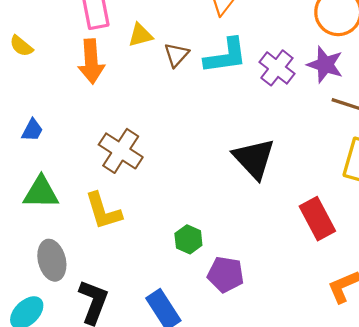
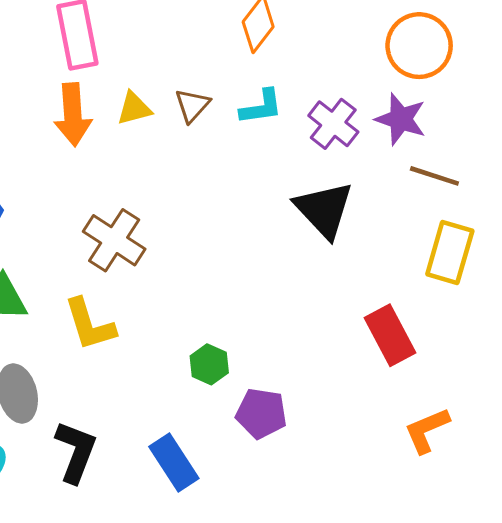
yellow triangle: (140, 35) -> (134, 108), moved
cyan L-shape: (226, 56) -> (261, 107), size x0.7
black triangle: (254, 159) -> (324, 210), moved

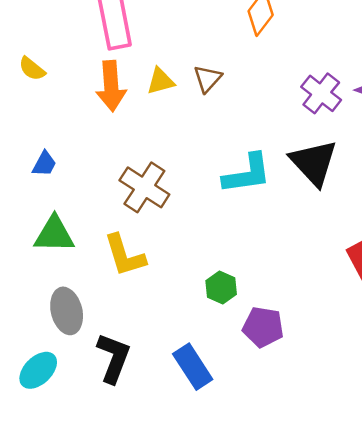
cyan L-shape: (261, 107) -> (247, 174), moved, size x1.4

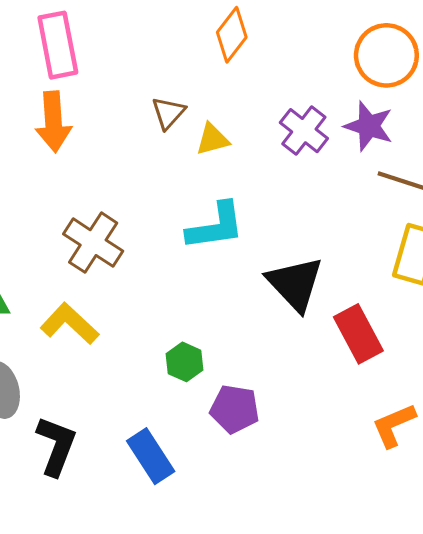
yellow triangle: (161, 81) -> (213, 139), moved
black triangle: (314, 163) -> (295, 284), moved
yellow L-shape: (125, 255) -> (70, 324), turned 150

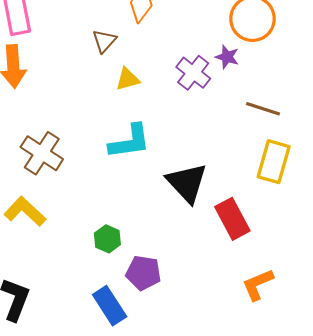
brown triangle: (168, 113) -> (104, 41), moved
purple star: (369, 126) -> (227, 57), moved, size x0.7
blue rectangle: (151, 456) -> (110, 306), moved

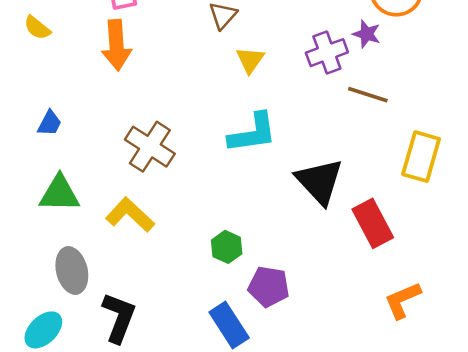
purple cross: (193, 73) -> (327, 53), turned 32
yellow triangle: (128, 79) -> (250, 60), turned -40
brown line: (263, 109) -> (368, 95), moved

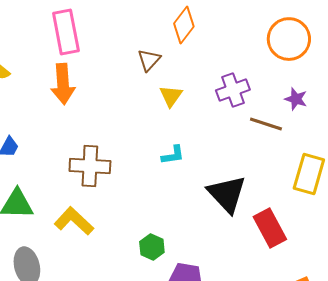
purple star: (367, 34) -> (296, 99), moved
cyan L-shape: (253, 133) -> (173, 155), size x0.6
brown cross: (150, 147) -> (90, 166), turned -30

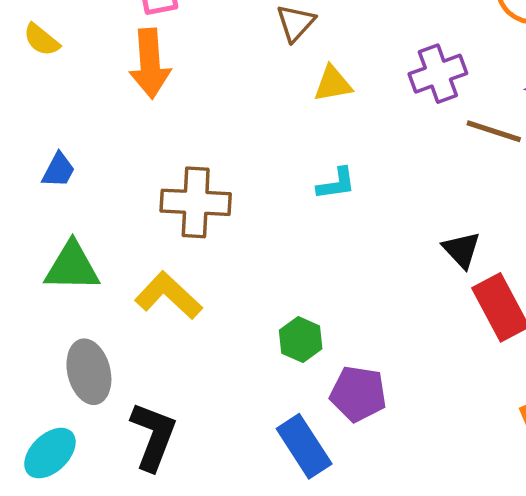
yellow triangle: (171, 96) -> (333, 84), turned 45
black triangle: (227, 194) -> (462, 250), moved, size x0.6

